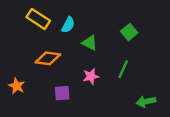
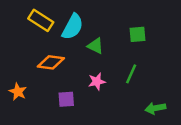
cyan semicircle: (68, 25) -> (73, 27), size x1.5
green square: (129, 32) -> (138, 34), turned 35

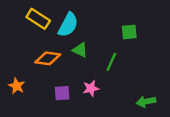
green triangle: (95, 46) -> (80, 50), moved
green line: (131, 74) -> (111, 62), moved
pink star: (97, 81) -> (91, 88), moved

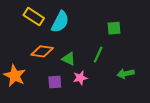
green triangle: (80, 50) -> (69, 59), moved
orange star: (17, 86) -> (15, 76), size x1.5
green arrow: (146, 102) -> (126, 74), moved

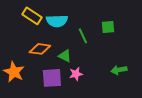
cyan semicircle: (60, 22) -> (57, 21), turned 60
green line: (98, 55) -> (83, 36), moved, turned -49
purple square: (55, 82) -> (52, 78), size x1.5

